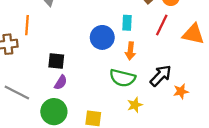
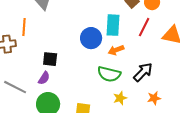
cyan rectangle: (127, 23) -> (113, 25), size x1.5
orange arrow: (130, 51) -> (116, 50), turned 63
purple semicircle: (61, 82) -> (44, 78), moved
orange star: (181, 91) -> (154, 98), moved

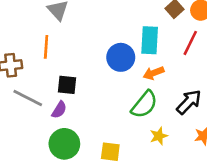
orange line: (24, 27) -> (46, 47), moved
green semicircle: (109, 74) -> (144, 105), turned -65
gray line: (15, 87) -> (28, 98), moved

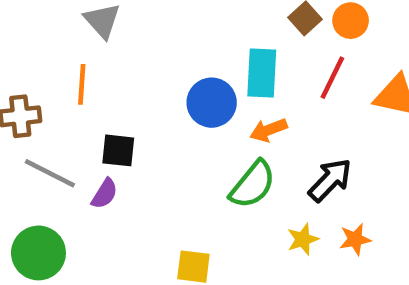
yellow star: (159, 136) -> (303, 239), moved
green circle: (64, 144) -> (38, 253), moved

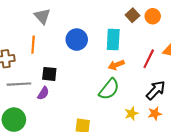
red line: (332, 78) -> (149, 59), moved
blue circle: (212, 103) -> (77, 40), moved
gray line: (50, 173) -> (19, 84), turned -30
black arrow: (330, 180) -> (156, 90), moved

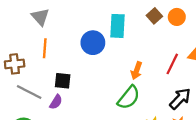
gray triangle: (42, 16) -> (40, 17), moved
cyan rectangle: (113, 40) -> (117, 26), moved
orange arrow: (116, 65) -> (137, 71), turned -49
gray line: (19, 84) -> (29, 92), turned 30

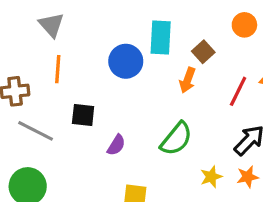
brown square: (154, 16) -> (203, 52), moved
orange arrow: (137, 71) -> (187, 80), moved
purple semicircle: (56, 102) -> (116, 145), moved

